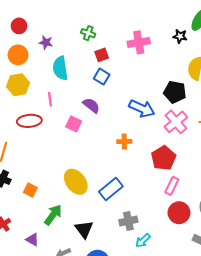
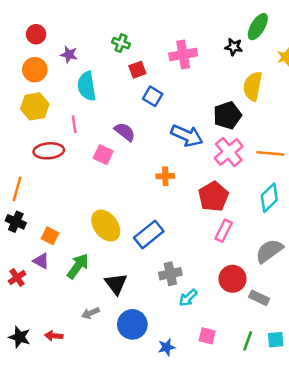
blue square: (102, 77) -> (153, 96), moved
black pentagon: (175, 92) -> (227, 115), turned -30
red circle: (179, 213) -> (232, 279), moved
purple triangle: (32, 240) -> (41, 261), moved

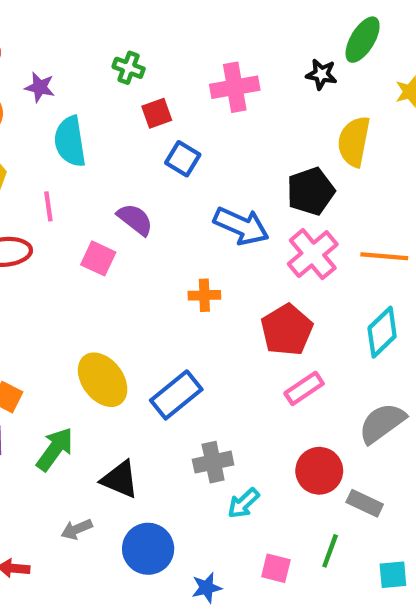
pink rectangle: (224, 231) -> (304, 388), turned 30
black triangle: (116, 284) -> (120, 479), turned -30
green line: (248, 341) -> (330, 551), moved

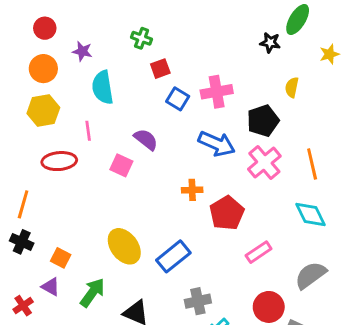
pink cross: (235, 87) -> (217, 92), moved
yellow semicircle: (354, 141) -> (292, 87), size x0.6
orange line: (384, 256) -> (312, 164), turned 72
red pentagon: (287, 330) -> (227, 213), moved
cyan diamond: (382, 332) -> (311, 215), turned -72

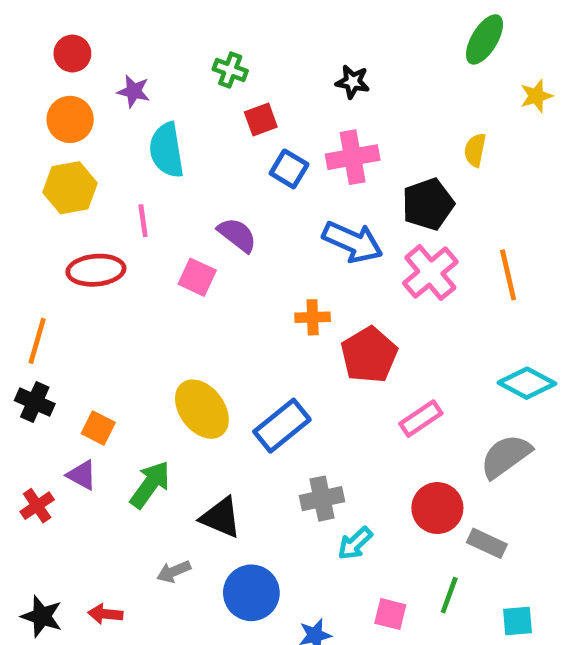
black star: (270, 43) -> (353, 82), moved
cyan diamond: (311, 215) -> (527, 383), moved, turned -36

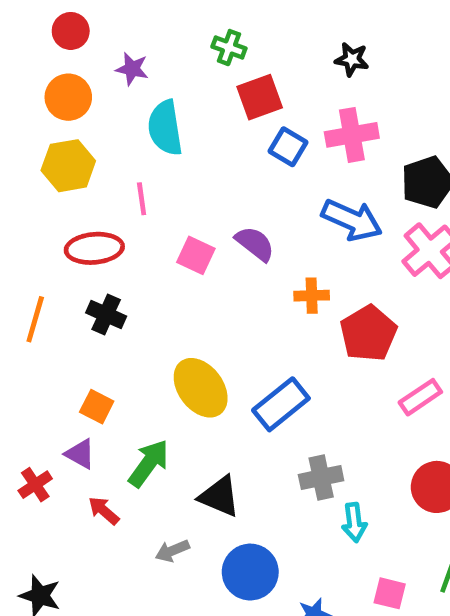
red square: (261, 119) -> (260, 97), size x1.4
purple semicircle: (237, 235) -> (255, 244), moved
black cross: (35, 402) -> (106, 314), moved
cyan arrow: (355, 543) -> (354, 522), turned -54
red arrow: (105, 614) -> (104, 511), moved, turned 36

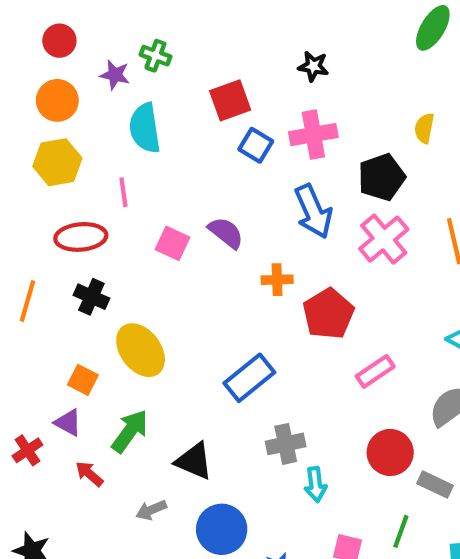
green cross: (229, 48) -> (155, 56), moved
blue arrow: (352, 220) -> (313, 211), turned 42
yellow ellipse: (201, 388) -> (141, 350), moved

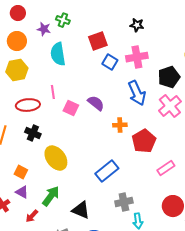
pink line: (123, 192) -> (53, 92), moved
orange square: (83, 380) -> (21, 172), moved
red arrow: (89, 474) -> (32, 216), turned -88

